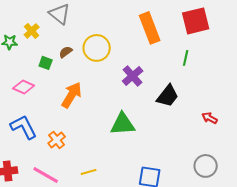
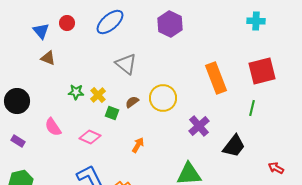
yellow cross: (32, 31) -> (98, 95), moved
orange arrow: (72, 95) -> (138, 145), size x0.6

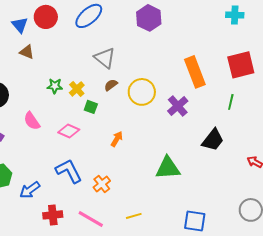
red circle: (67, 23) -> (46, 17), size x1.5
brown semicircle: (132, 102) -> (111, 85), moved
purple cross: (199, 126) -> (178, 106), moved

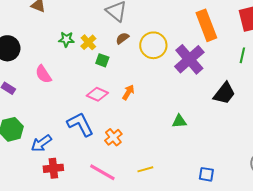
purple cross: (178, 106) -> (189, 59), size x1.4
pink diamond: (69, 131) -> (97, 94), moved
green triangle: (168, 168) -> (179, 121), size x0.6
red cross: (53, 215) -> (53, 168), moved
blue square: (195, 221) -> (206, 174), size x0.7

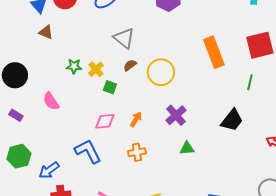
purple cross: (189, 59) -> (176, 115), moved, size x0.7
pink diamond: (97, 94) -> (105, 121), turned -30
orange cross: (113, 137) -> (137, 152), moved, turned 30

